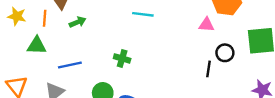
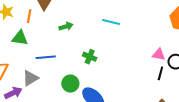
green arrow: (78, 22) -> (66, 26), moved
pink triangle: (206, 25) -> (159, 54), moved

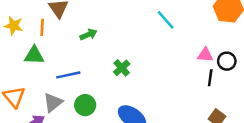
cyan line: (111, 22) -> (166, 20), moved, turned 42
green cross: (90, 57) -> (122, 68), turned 32
green circle: (70, 84) -> (85, 105), moved

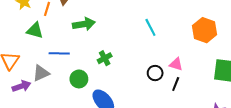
green arrow: (88, 35) -> (84, 24), size x1.5
black circle: (227, 61) -> (155, 73), moved
green circle: (85, 105) -> (79, 79), moved

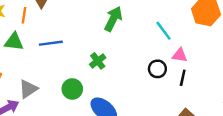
green arrow: (84, 24) -> (113, 19), moved, turned -45
cyan line: (150, 27) -> (164, 31), moved
blue line: (59, 53) -> (51, 43), moved

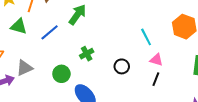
green arrow: (113, 19) -> (77, 15), moved
blue line: (51, 43) -> (50, 32), turned -42
black circle: (157, 69) -> (122, 66), moved

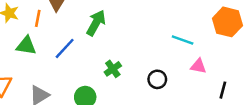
cyan line: (146, 37) -> (183, 40), turned -36
black line: (156, 79) -> (223, 90), moved

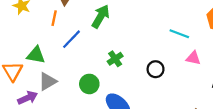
orange line: (38, 18) -> (54, 18), moved
green triangle: (26, 46) -> (36, 55), moved

